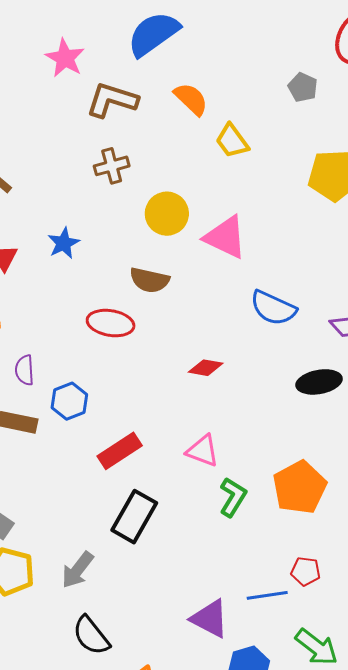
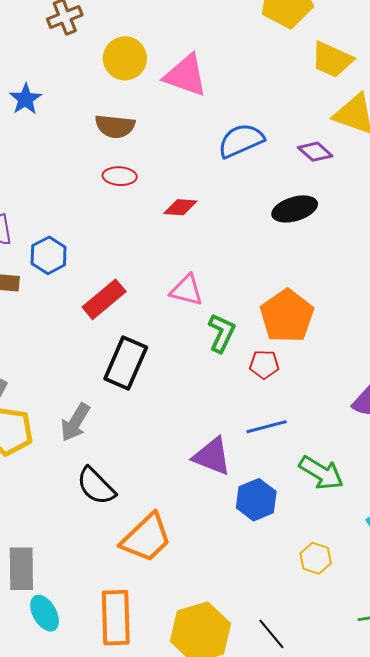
blue semicircle: (273, 308) -> (241, 141), turned 138
red ellipse: (111, 323) -> (120, 176), moved, size x0.7
red pentagon: (306, 571) -> (264, 364), moved

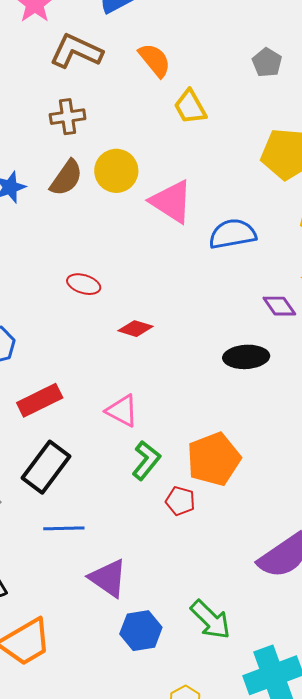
brown semicircle: (115, 126) -> (66, 178), moved, turned -75
blue semicircle: (241, 141) -> (232, 234), moved
blue line: (267, 427) -> (64, 528), moved

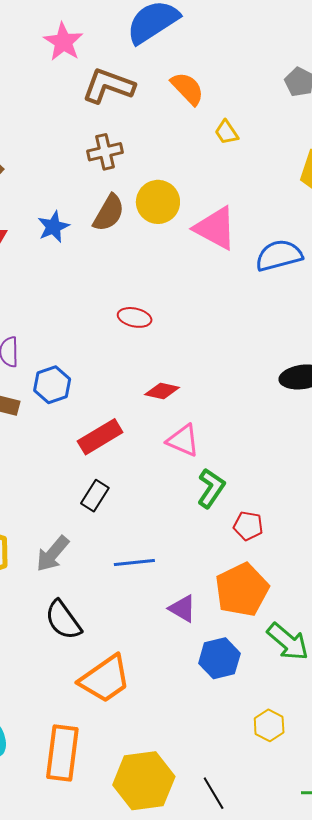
yellow trapezoid: (190, 107) -> (226, 132), size x0.7
red diamond: (135, 329) -> (162, 391), moved
orange pentagon: (214, 459) -> (242, 590), moved
black rectangle: (46, 467) -> (95, 496), moved, size x0.6
purple triangle: (108, 578) -> (182, 609), size x0.7

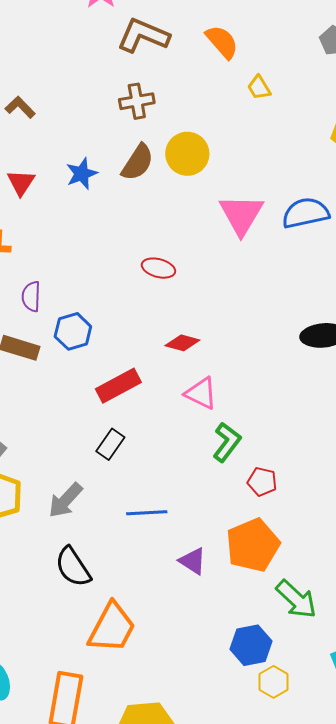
pink triangle: (215, 228) -> (241, 215), moved, turned 30
blue hexagon: (219, 658) -> (251, 645), moved
orange trapezoid: (105, 679) -> (112, 628), turned -30

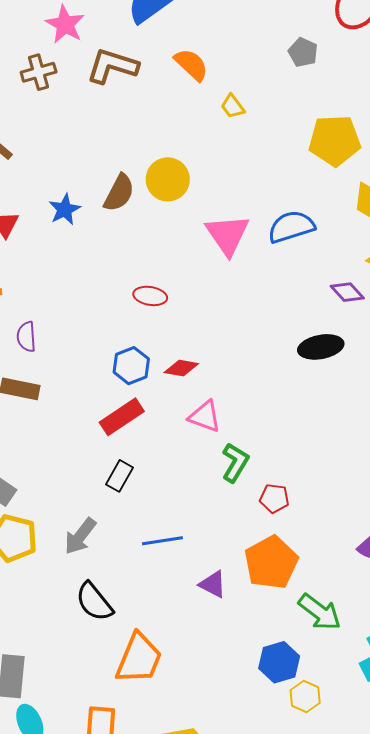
brown cross: (137, 101) -> (39, 72), moved
blue hexagon: (73, 331) -> (131, 366), moved

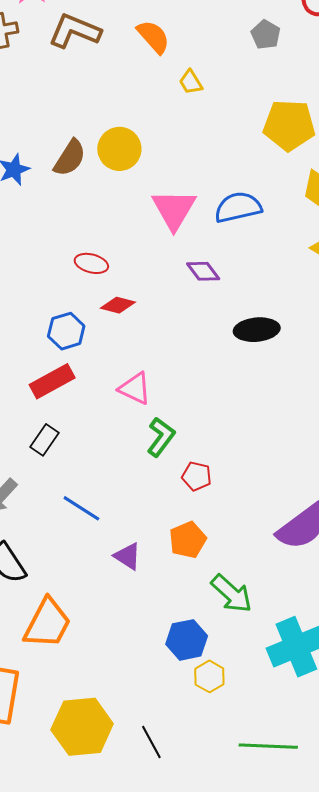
purple diamond: (347, 292) -> (203, 271), moved
red diamond: (181, 368) -> (118, 305), moved
blue line: (162, 541) -> (81, 508), turned 36
orange pentagon: (271, 563) -> (188, 540), size x0.7

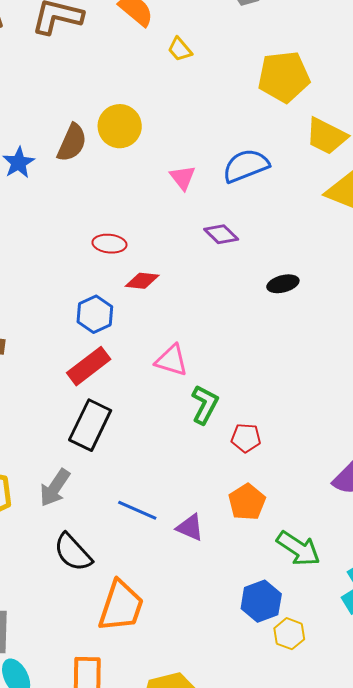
pink triangle: (174, 209) -> (183, 178), size x0.6
black ellipse: (257, 330) -> (283, 284), size x0.7
black rectangle: (45, 440) -> (90, 425), size x1.6
blue line: (81, 508) -> (137, 510), moved

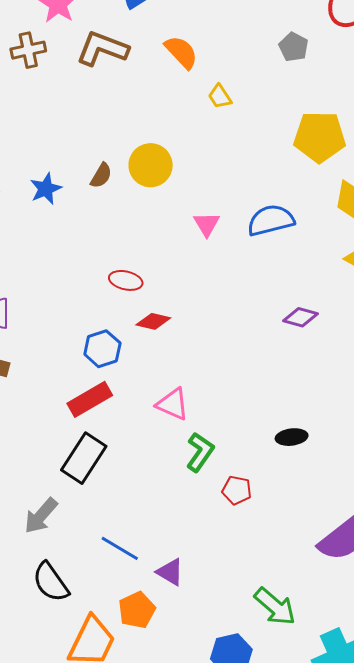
brown semicircle: (72, 143) -> (101, 176), size x0.7
purple diamond: (221, 234) -> (301, 317), moved, turned -36
black ellipse: (283, 284) -> (292, 437), moved
orange pentagon: (247, 502) -> (137, 610), moved

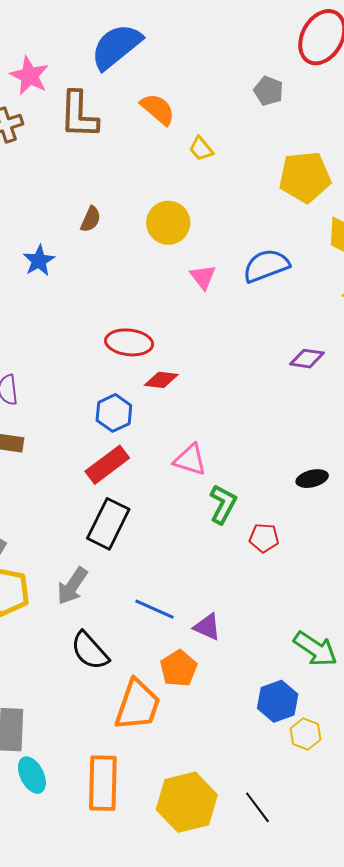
brown L-shape: (102, 49) -> (79, 115), turned -102
yellow circle: (151, 165) -> (168, 223), moved
brown semicircle: (101, 176) -> (91, 219), moved
red ellipse: (126, 280) -> (129, 342), size x1.4

